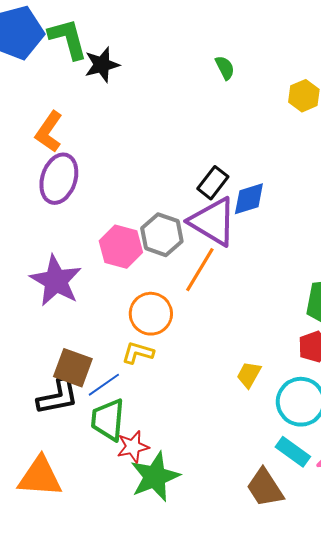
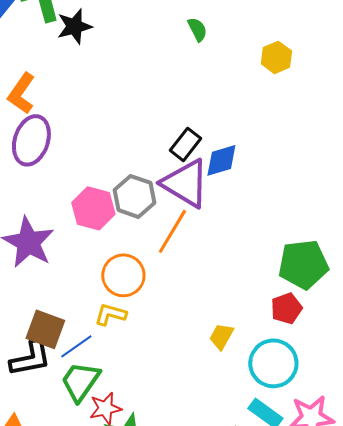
green trapezoid: (108, 420) -> (80, 381), turned 30

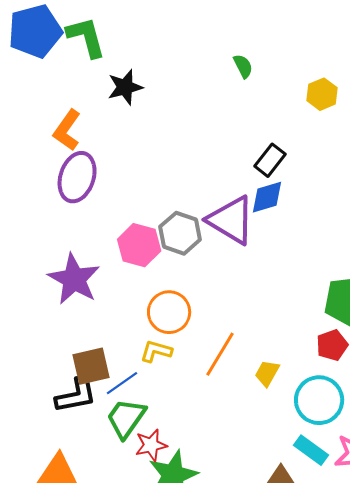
black star: (74, 26) -> (125, 87), moved
black rectangle: (185, 144) -> (270, 160), moved
orange line: (172, 231) -> (220, 354), moved
brown square: (45, 329) -> (91, 366), turned -33

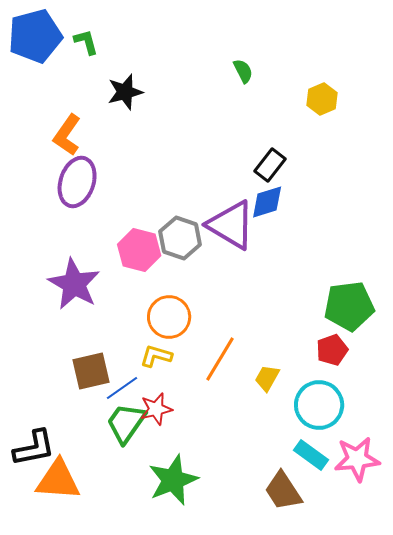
green L-shape: (86, 37) -> (86, 42), size x0.6
black L-shape: (76, 395) -> (34, 448), moved
red star: (151, 445) -> (156, 409), moved

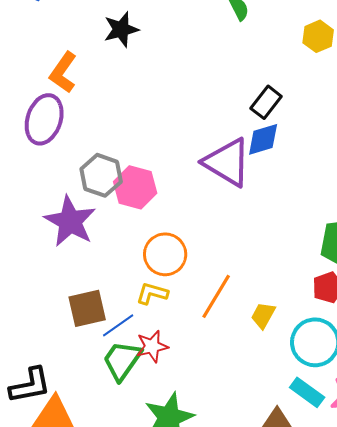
purple ellipse: (77, 182) -> (44, 119), moved
gray hexagon: (180, 238) -> (101, 175), moved

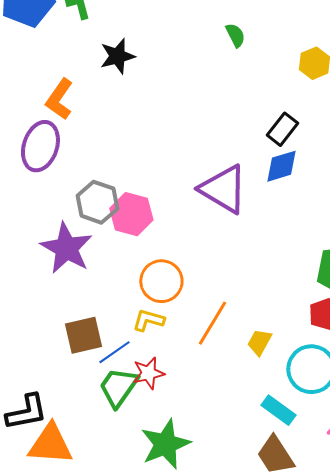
black rectangle: (266, 102) -> (282, 129), moved
blue diamond: (263, 139) -> (281, 166), moved
cyan rectangle: (307, 392) -> (278, 410), moved

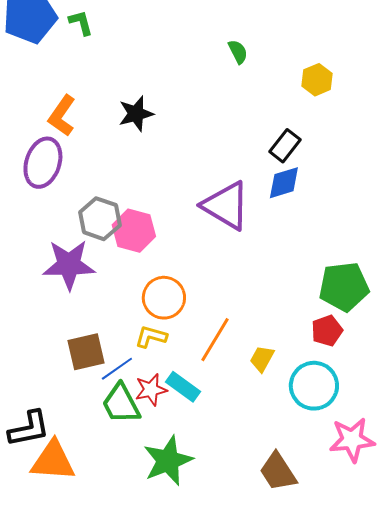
black star: (117, 56) -> (136, 114), moved
purple star: (66, 248) -> (69, 265), turned -30
green trapezoid: (118, 387) -> (121, 404), turned -63
cyan rectangle: (278, 410) -> (183, 387), moved

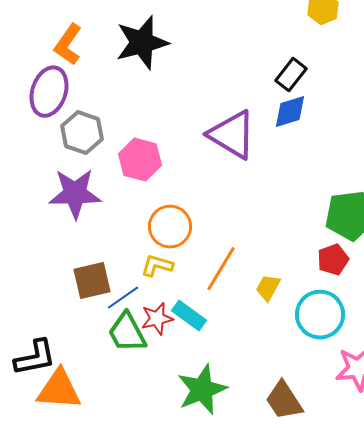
black star: (136, 114) -> (142, 43), size x1.5
gray hexagon: (100, 219) -> (82, 133), moved
green star: (168, 461) -> (202, 390), moved

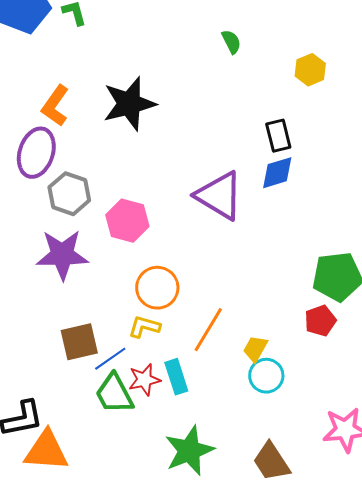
black rectangle: (291, 75) -> (278, 136), turned -52
cyan circle: (320, 315) -> (266, 376), moved, size x0.7
cyan rectangle: (189, 316) -> (176, 377), turned 36

